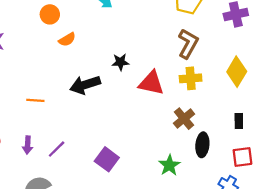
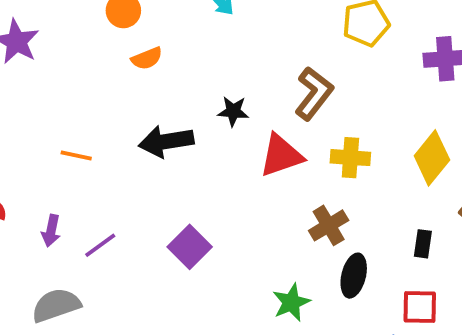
brown L-shape: (188, 44) -> (314, 94), moved
red triangle: (151, 83) -> (281, 155), turned -40
purple square: (107, 159) -> (190, 247), moved

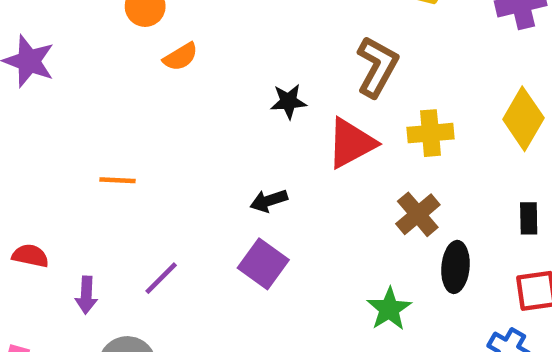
black arrow: (166, 141) -> (269, 201), moved, size x0.6
purple arrow: (51, 231) -> (86, 295), moved

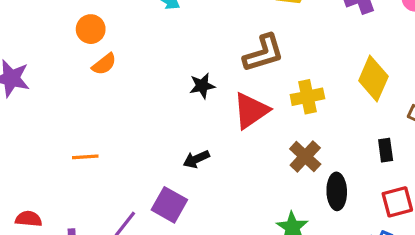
orange semicircle: (181, 57) -> (104, 64), moved
brown L-shape: (377, 67) -> (263, 53), turned 51
purple square: (263, 264) -> (169, 205), moved

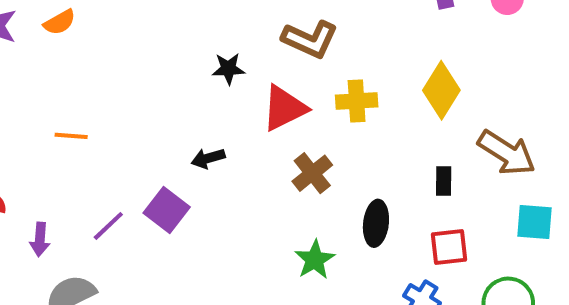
brown L-shape: (263, 53) -> (310, 39), turned 33
orange semicircle: (104, 64) -> (60, 22), moved
brown cross: (305, 157) -> (312, 173), moved

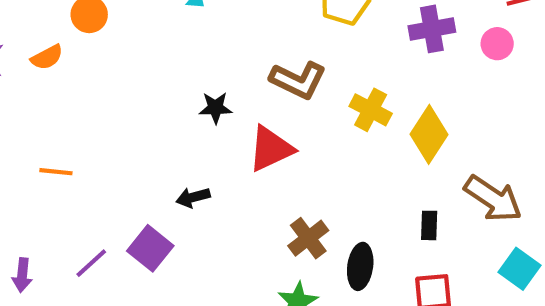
yellow cross: (357, 101) -> (371, 110), moved, turned 30
brown cross: (312, 173) -> (308, 238), moved
cyan square: (534, 222) -> (519, 269), turned 30

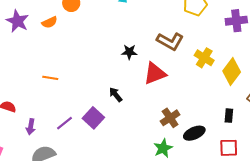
black arrow: (193, 197) -> (116, 95), turned 63
black ellipse: (360, 266) -> (194, 133), turned 55

